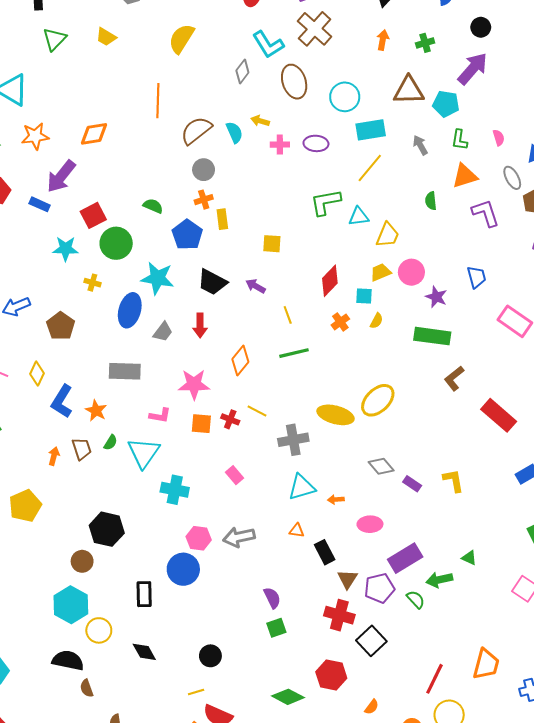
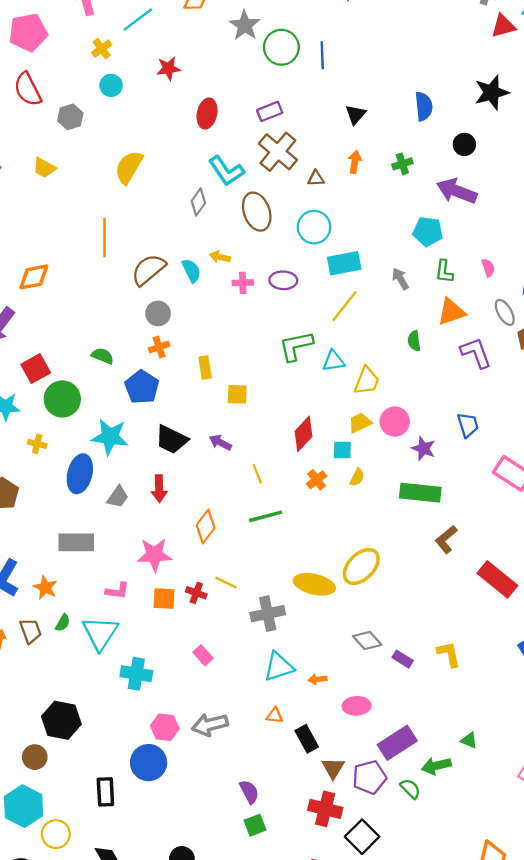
purple arrow: (473, 69) -> (457, 191), turned -108
brown triangle: (409, 90) -> (316, 178), moved, size x0.5
yellow rectangle: (222, 219) -> (205, 368), moved

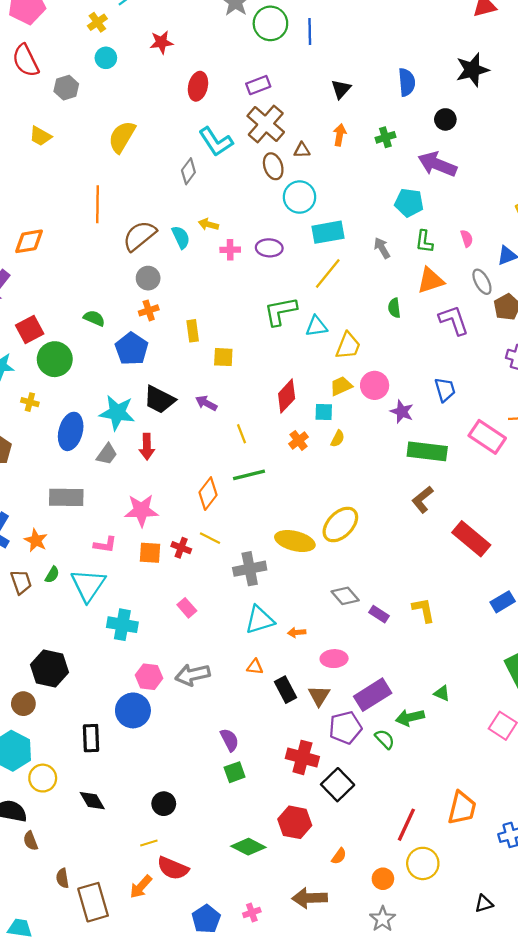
brown ellipse: (257, 212) -> (273, 166), moved, size x0.7
cyan star: (110, 437) -> (117, 413), moved
green rectangle: (420, 493) -> (427, 451), moved
orange diamond: (206, 526) -> (208, 494), moved
brown triangle: (333, 768) -> (319, 696), moved

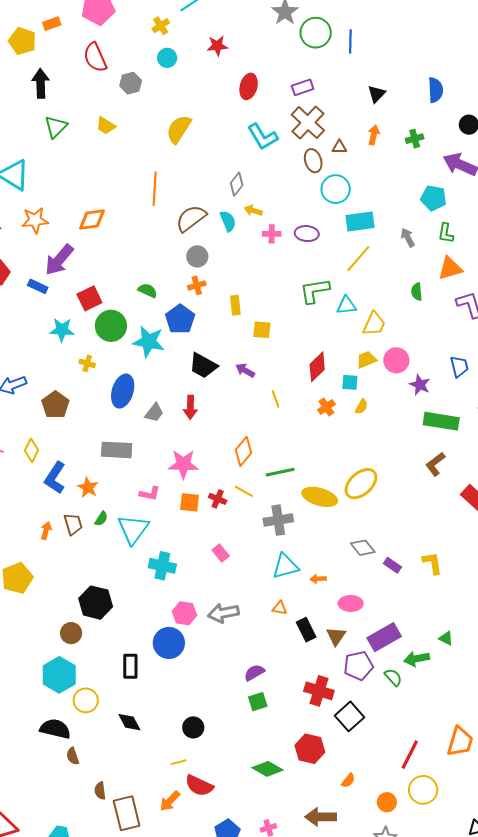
gray diamond: (188, 171) -> (237, 184), moved
cyan star: (117, 413) -> (149, 342), moved
green line: (249, 475) -> (280, 472), moved
purple semicircle: (230, 740) -> (254, 673), turned -95

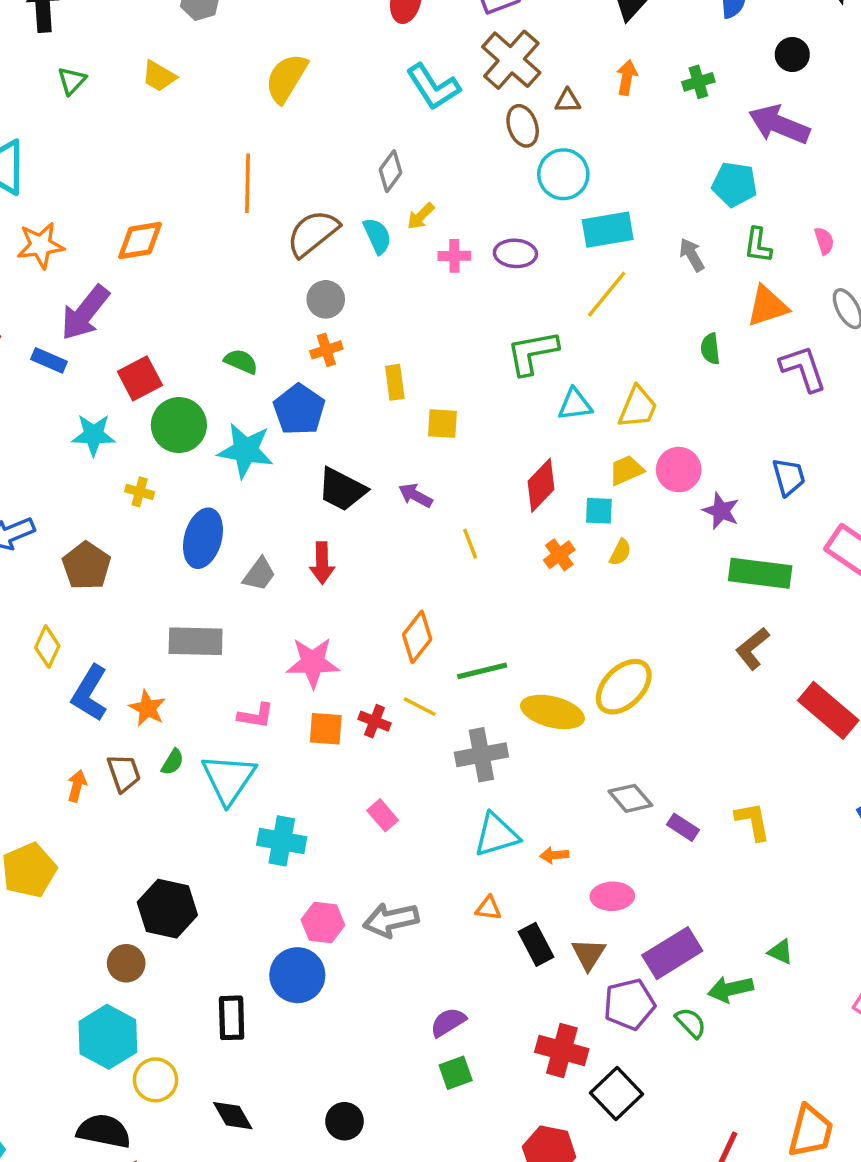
green triangle: (56, 127) -> (72, 81), size x0.7
yellow arrow: (253, 211) -> (421, 216), turned -60
cyan triangle: (346, 305) -> (575, 405), moved

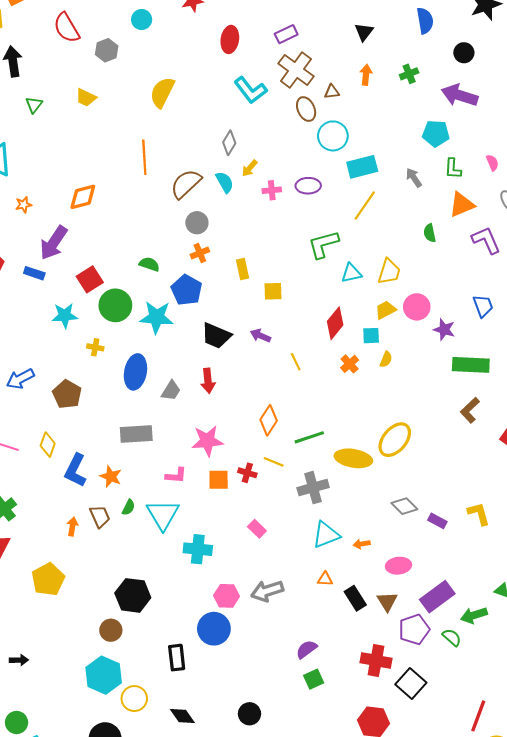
orange star: (41, 245) -> (24, 205), size x0.6

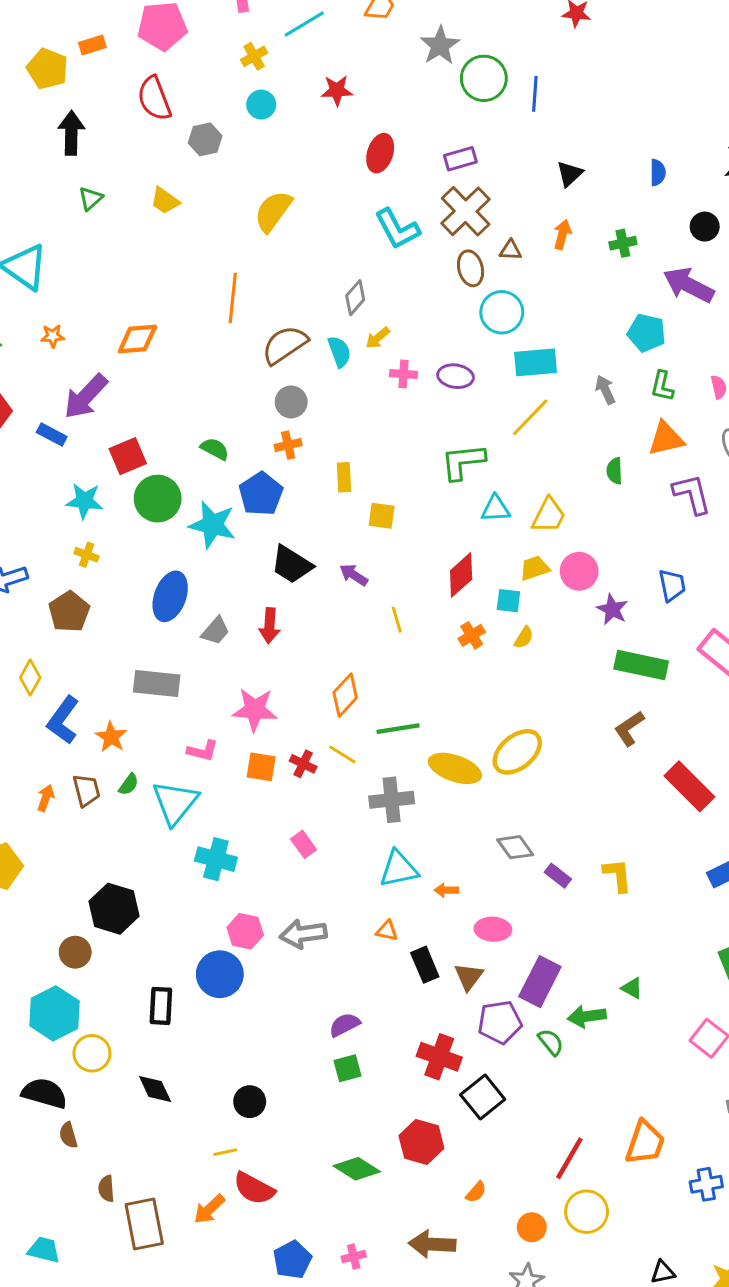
blue semicircle: (425, 21) -> (658, 173), size x0.7
yellow cross: (95, 347) -> (87, 555), moved
purple rectangle: (437, 597) -> (540, 982), turned -36

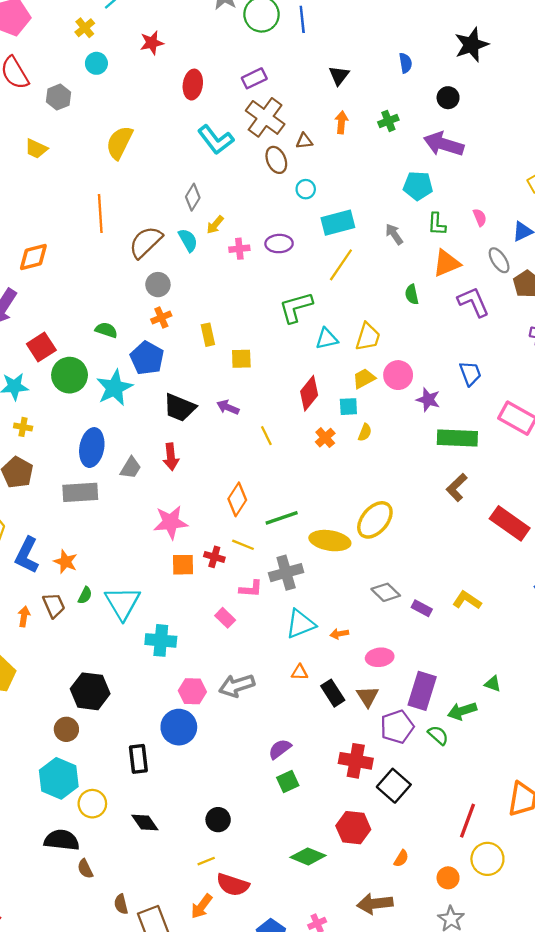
cyan circle: (502, 312) -> (306, 189), size x0.6
cyan star: (212, 525) -> (114, 388), turned -30
gray rectangle: (157, 683) -> (80, 492), moved
pink L-shape: (203, 751) -> (251, 589), moved
yellow L-shape: (618, 875) -> (467, 600), turned -40

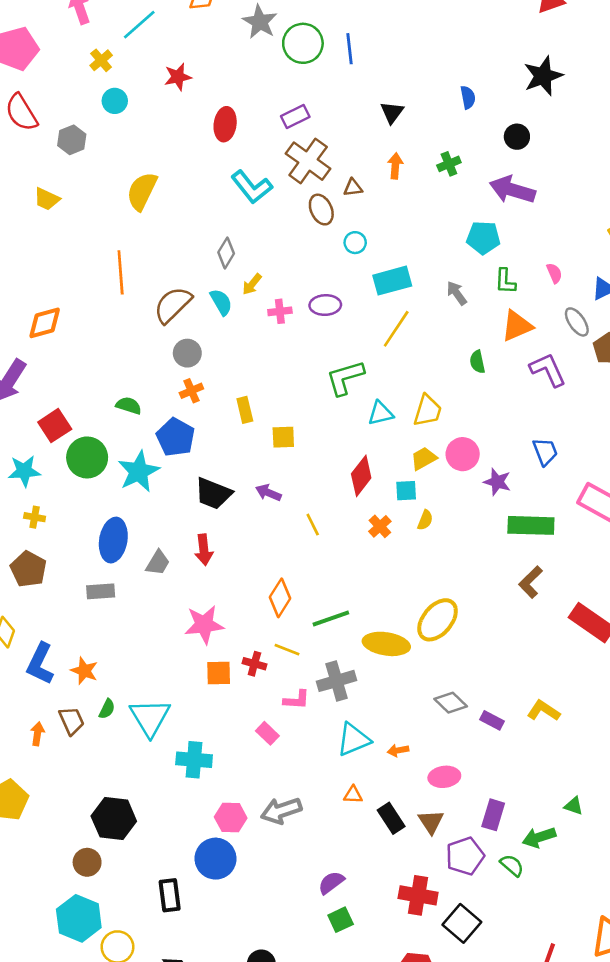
gray rectangle: (80, 492) -> (101, 591), size x0.7
purple rectangle: (422, 691) -> (493, 815), size x0.7

